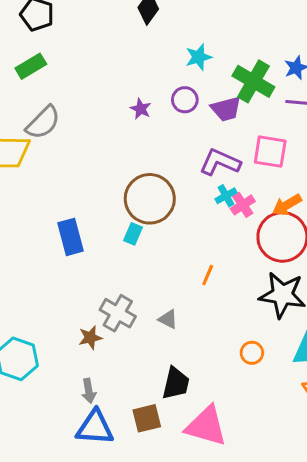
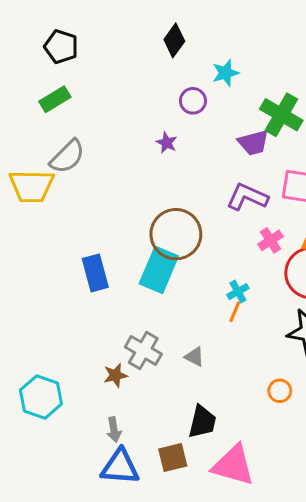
cyan star: (199, 57) -> (225, 73), moved
purple circle: (185, 100) -> (193, 101), moved
cyan cross: (226, 196) -> (238, 292), moved
cyan rectangle: (133, 234) -> (159, 270), size x2.0

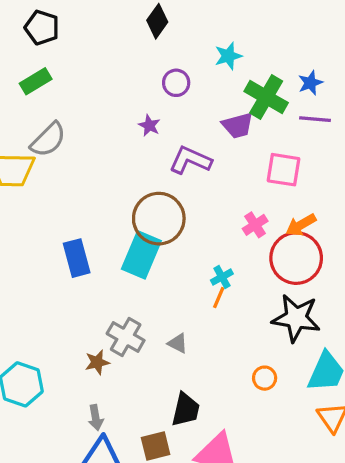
cyan star: (225, 73) -> (228, 56), moved
purple L-shape: (247, 197) -> (190, 160), moved

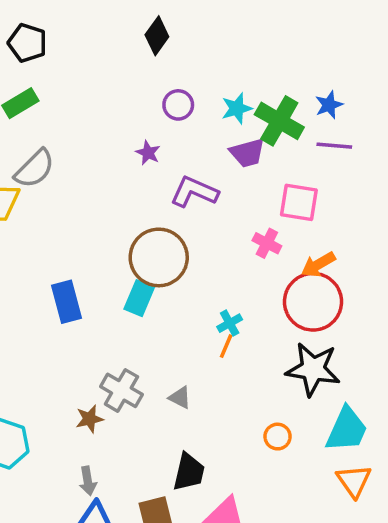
cyan star: (228, 56) -> (237, 108), moved
pink cross: (255, 225) -> (267, 243), moved, turned -30
cyan rectangle: (141, 255) -> (139, 298), size x0.7

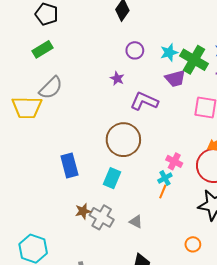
pink cross: (267, 243) -> (174, 161), moved
cyan rectangle: (139, 298) -> (112, 178), moved
brown star: (90, 419) -> (83, 211), moved

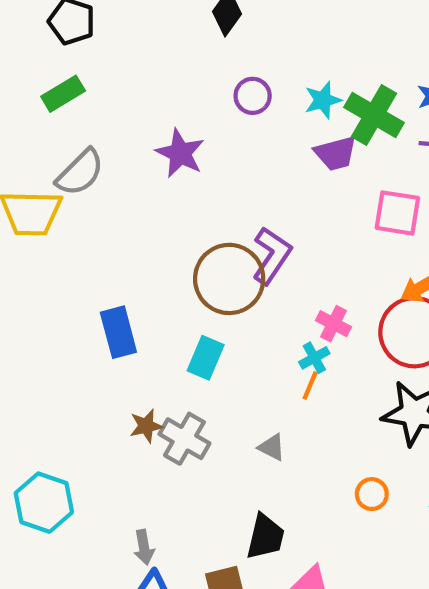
purple star: (117, 78) -> (180, 153), moved, size x1.6
purple L-shape: (144, 101) -> (272, 256), moved, turned 100
gray triangle: (136, 222) -> (272, 447), moved

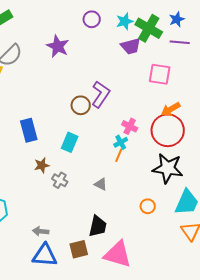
brown circle: (229, 279) -> (81, 105), size x0.6
brown star: (146, 426) -> (42, 165), moved
gray cross: (184, 439) -> (60, 180), size x0.7
gray arrow: (144, 547) -> (41, 231), turned 105

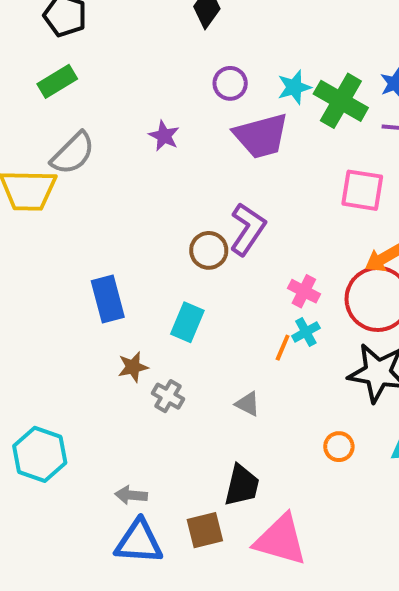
purple star: (58, 46) -> (164, 136), size x0.7
purple trapezoid: (131, 46) -> (261, 136), moved, size x1.4
cyan cross: (121, 142) -> (306, 332), moved

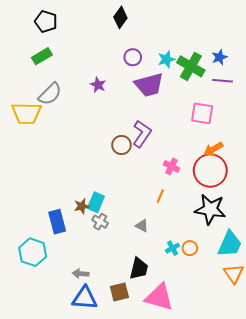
blue rectangle: (108, 299) -> (57, 222), moved
cyan rectangle: (187, 322) -> (96, 202), moved
cyan cross: (306, 332) -> (173, 248), moved

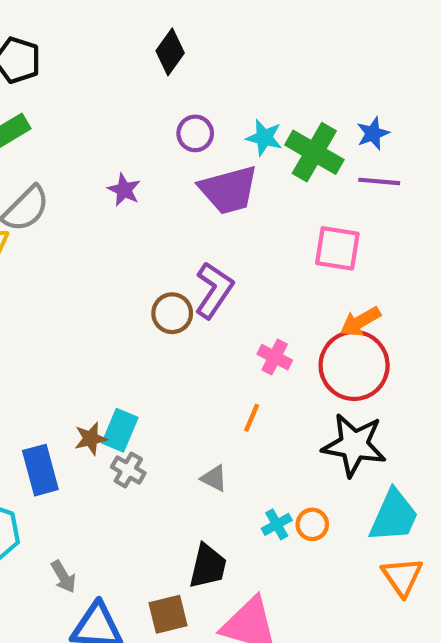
cyan star: (166, 59) -> (264, 138), turned 30
gray arrow: (81, 274) -> (63, 577), moved, turned -126

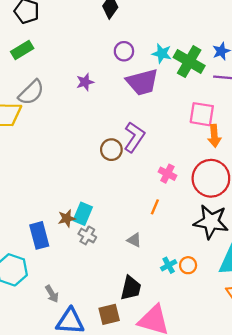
purple star: (124, 190) -> (85, 82), turned 30
orange arrow: (360, 322) -> (214, 136), moved, turned -65

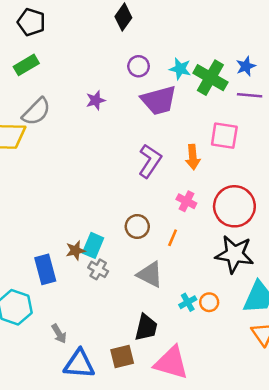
orange arrow: (214, 136) -> (193, 157), moved
brown circle: (111, 150) -> (137, 226), moved
gray triangle: (134, 240) -> (150, 274), size x1.6

